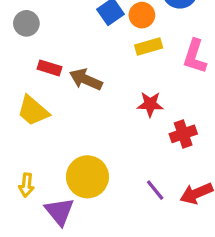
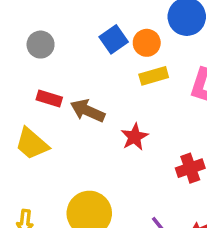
gray circle: (26, 23) -> (41, 45), moved
red star: (150, 104) -> (135, 137), moved, turned -30

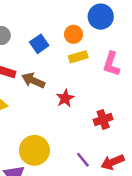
blue square: (114, 39) -> (39, 44), moved

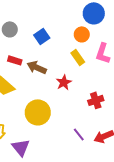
orange circle: (73, 34) -> (82, 34), moved
yellow rectangle: (78, 57) -> (78, 57), moved, turned 70
yellow circle: (34, 150) -> (38, 112), moved

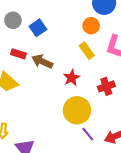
blue square: (42, 36) -> (38, 28), moved
red cross: (96, 100) -> (106, 86), moved
yellow circle: (38, 112) -> (77, 110), moved

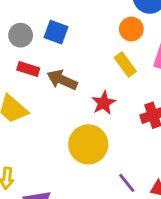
gray circle: (13, 20) -> (21, 35), moved
blue square: (38, 28) -> (56, 32), turned -35
yellow circle: (77, 110) -> (88, 144), moved

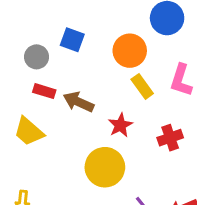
orange circle: (131, 29) -> (130, 51), moved, size x1.4
blue square: (56, 32) -> (72, 40), moved

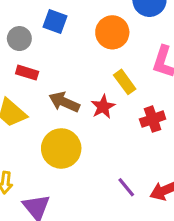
yellow rectangle: (142, 86) -> (125, 82), moved
brown arrow: (78, 102) -> (64, 102), moved
yellow circle: (105, 167) -> (61, 148), moved

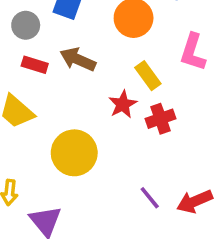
brown arrow: (64, 102) -> (78, 59), moved
red cross: (153, 119) -> (160, 119), moved

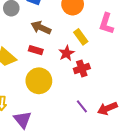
red rectangle: (35, 65) -> (36, 50), moved
red cross: (160, 119) -> (82, 69), moved

